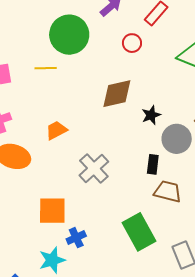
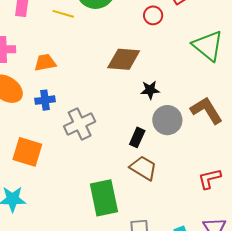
orange trapezoid: (56, 130) -> (45, 63), moved
blue cross: (76, 238) -> (45, 100), moved

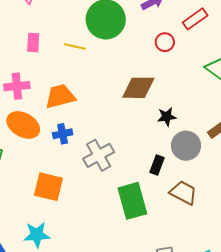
orange trapezoid: (45, 63) -> (60, 96), size x1.4
brown trapezoid: (143, 168) -> (183, 193), moved
green rectangle: (104, 198) -> (132, 201), moved

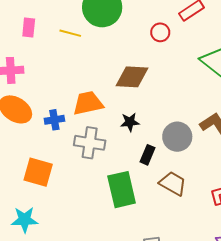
orange trapezoid: (60, 96) -> (88, 103), moved
black star: (167, 117) -> (130, 122), moved
gray cross: (99, 155) -> (90, 143), turned 36

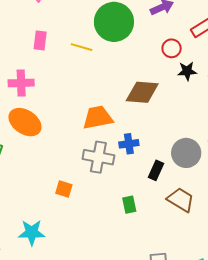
blue cross: (54, 120) -> (129, 144), moved
black star: (130, 122) -> (187, 71), moved
orange square: (38, 172) -> (64, 189), moved, size x0.6
green rectangle: (122, 190) -> (129, 205), size x0.5

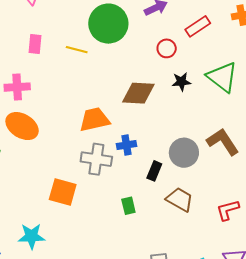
black star: (187, 71) -> (181, 82), moved
orange square: (64, 189) -> (63, 192), size x1.6

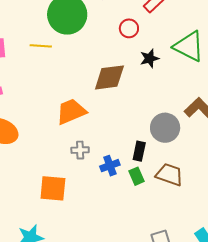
blue cross: (126, 145) -> (110, 166), moved
gray cross: (96, 159) -> (80, 150), size x0.6
green rectangle: (128, 206) -> (136, 176), moved

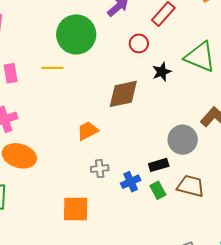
orange trapezoid: (71, 111) -> (88, 131), size x0.7
black rectangle: (139, 151) -> (159, 165), turned 66

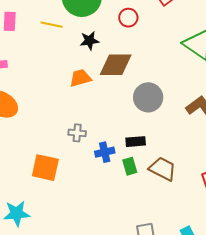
red circle: (139, 43) -> (128, 18), moved
black star: (162, 72) -> (89, 41), moved
orange trapezoid: (88, 131) -> (80, 78), moved
gray circle: (183, 140) -> (148, 97), moved

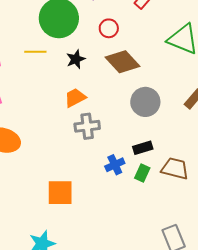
brown diamond: (116, 65) -> (123, 62), moved, turned 60
gray cross: (77, 133) -> (87, 126), moved, size x1.4
green rectangle: (130, 166) -> (142, 173), turned 54

